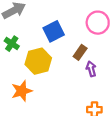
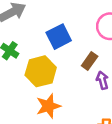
orange star: (22, 91) -> (48, 106), moved

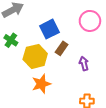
brown rectangle: (90, 61) -> (62, 48), moved

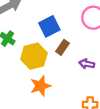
purple arrow: (84, 64) -> (87, 64), turned -64

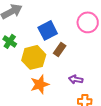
purple arrow: (87, 64) -> (76, 79), moved

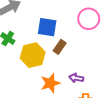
blue square: (48, 30) -> (47, 27), turned 36
orange star: (40, 84) -> (50, 83), moved

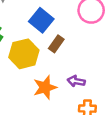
blue square: (47, 27) -> (41, 20), turned 30

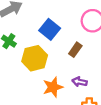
brown rectangle: (56, 44) -> (75, 50), moved

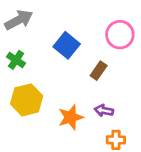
yellow hexagon: (35, 58) -> (27, 100), moved

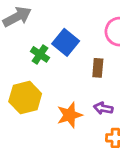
green cross: (16, 60) -> (40, 54), moved
brown rectangle: (99, 71) -> (98, 68), turned -30

